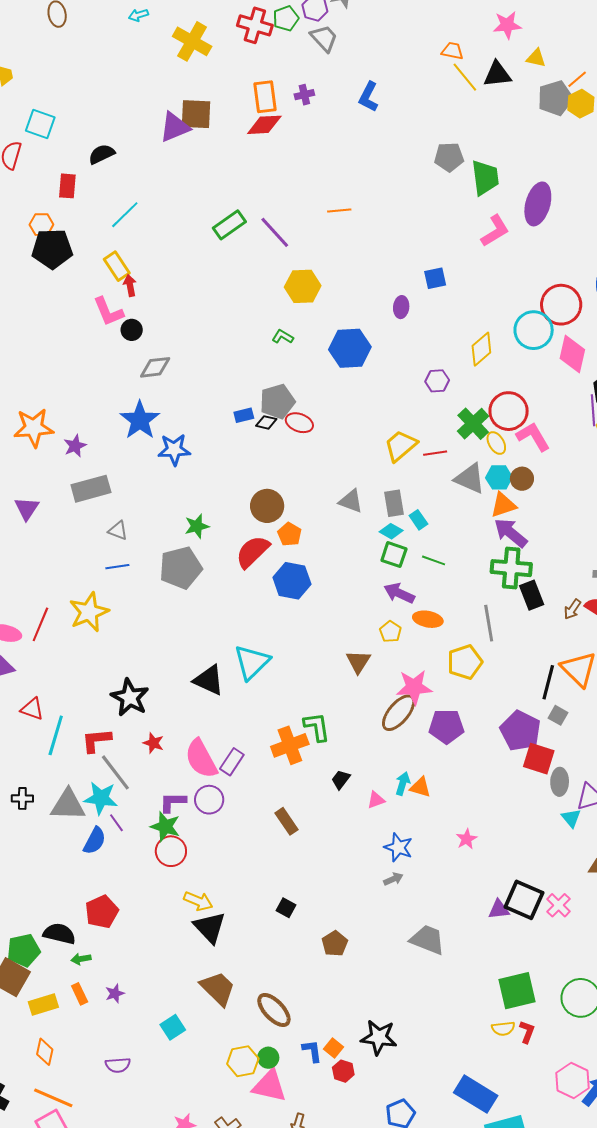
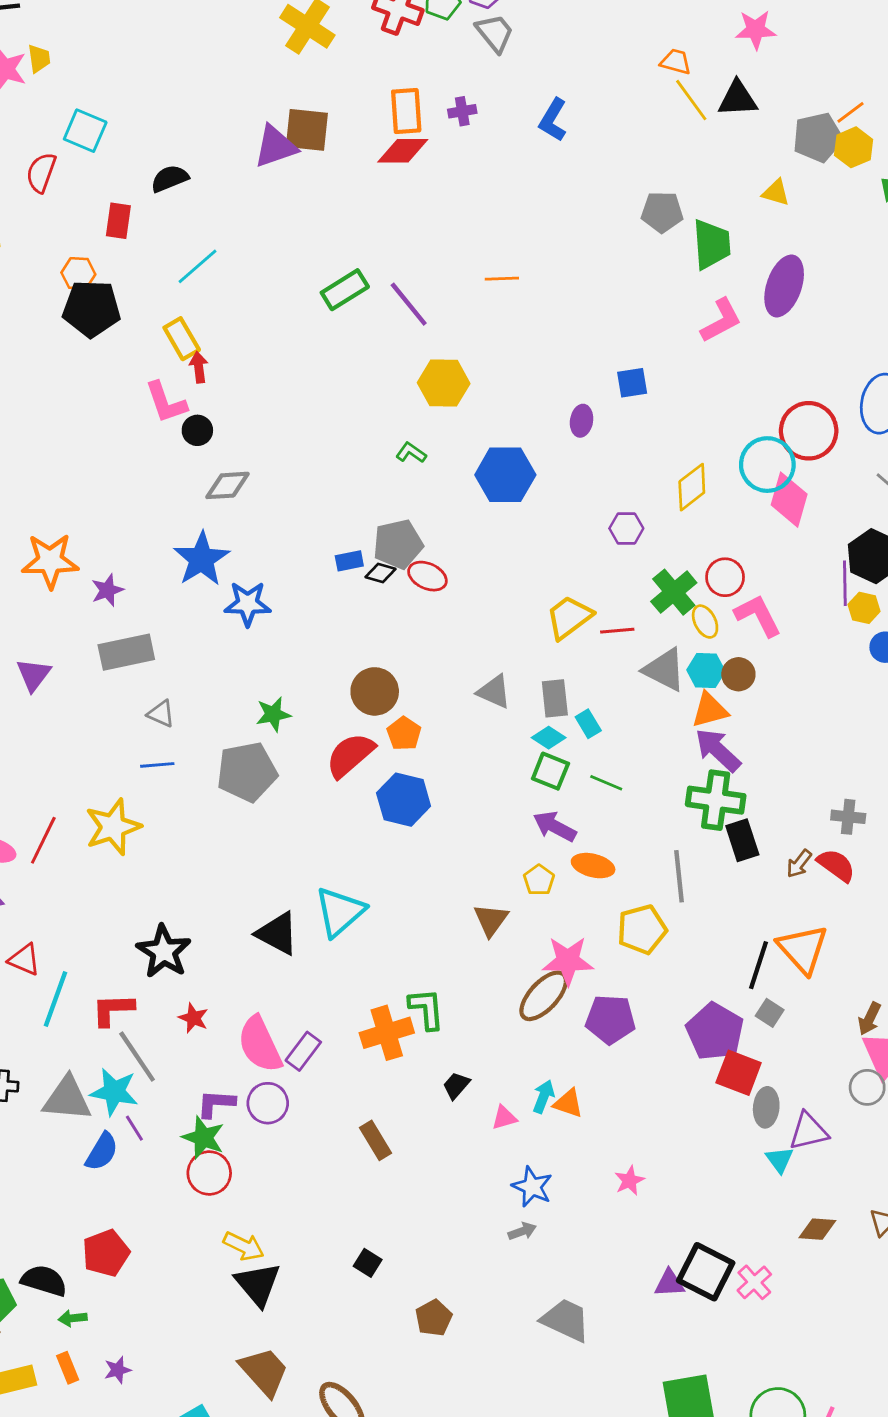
yellow triangle: (536, 58) -> (776, 193), moved
pink diamond: (572, 354) -> (789, 500), moved
red circle: (509, 411) -> (725, 577), size x0.7

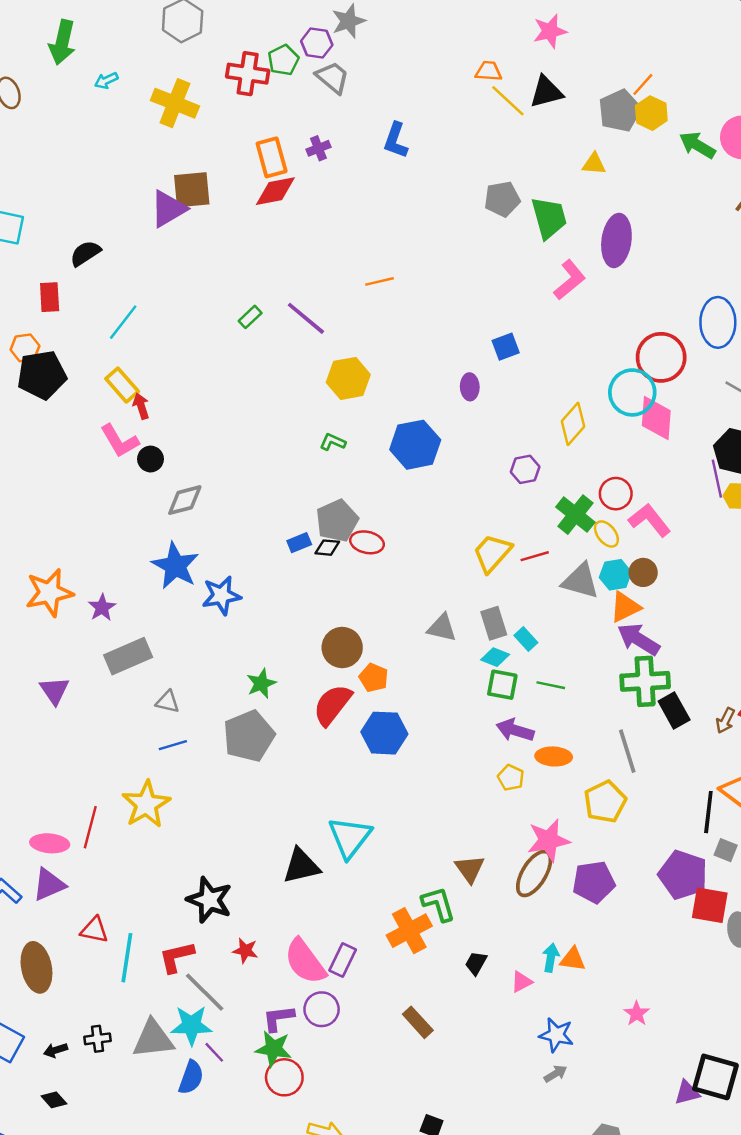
green rectangle: (345, 290) -> (250, 317), size x0.6
brown triangle: (491, 920) -> (470, 869), moved
black triangle: (277, 934) -> (301, 866), turned -30

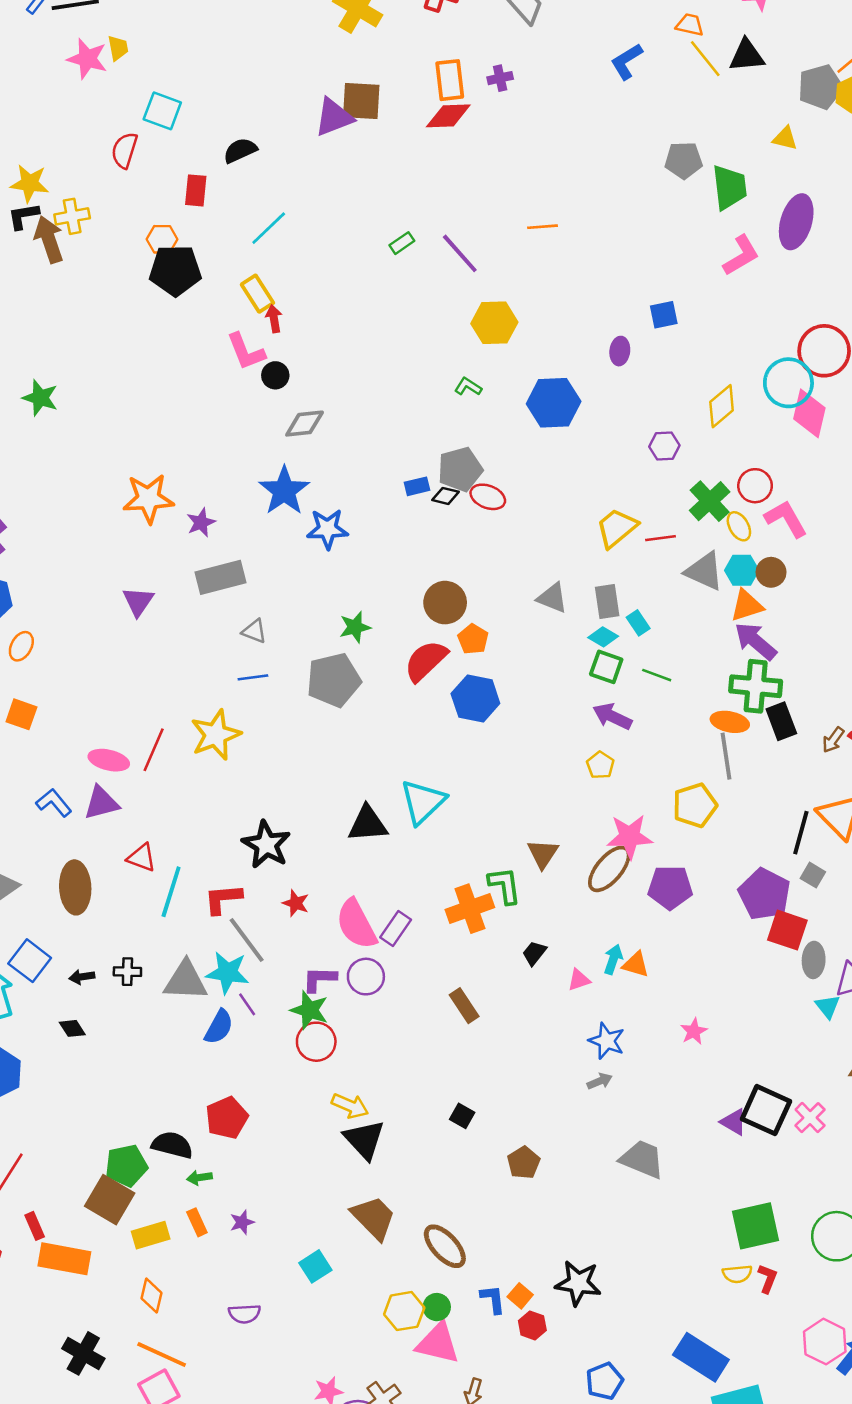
blue L-shape: (396, 140) -> (627, 61), moved, turned 30
orange ellipse: (554, 756) -> (730, 722), moved
purple triangle: (687, 1093) -> (734, 1122), turned 36

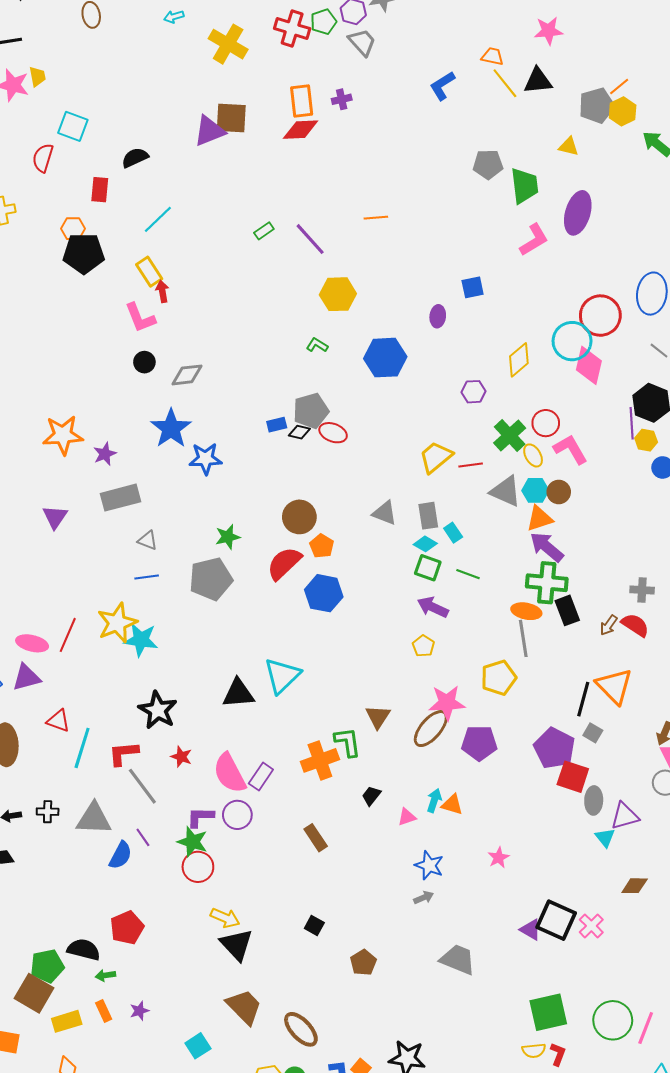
black circle: (275, 375) -> (144, 362), moved
cyan star: (228, 973) -> (141, 640), moved

